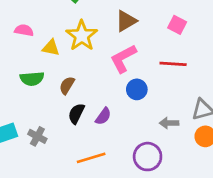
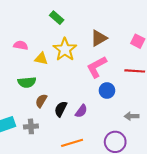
brown semicircle: (67, 85) -> (41, 101), moved
gray cross: (37, 136) -> (31, 126), turned -32

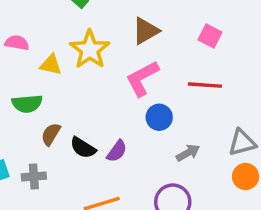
black semicircle: (61, 109) -> (83, 148), turned -84
gray arrow: (132, 116) -> (188, 153), moved, turned 152

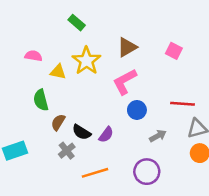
red line: (205, 85) -> (182, 104), moved
green semicircle: (27, 104) -> (41, 100), turned 80
gray cross: (34, 177) -> (67, 151), moved, turned -35

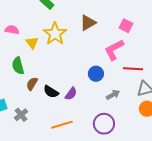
yellow triangle: (58, 72) -> (32, 43), turned 40
pink L-shape: (125, 82) -> (114, 50), moved
gray cross: (67, 151) -> (21, 115), moved

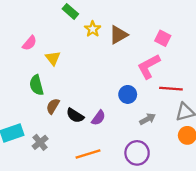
pink semicircle: (12, 30) -> (30, 43), turned 120
yellow star: (55, 34) -> (93, 29), moved, size x0.6

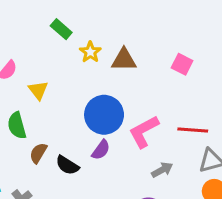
brown triangle: (118, 35) -> (124, 60), turned 30
pink L-shape: (149, 66) -> (144, 132), moved
blue circle: (128, 94) -> (104, 115), moved, size x1.6
purple semicircle: (98, 118) -> (101, 150), moved

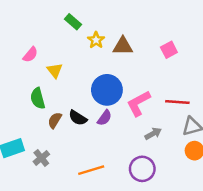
pink square: (182, 64) -> (169, 50), turned 35
black semicircle: (67, 165) -> (78, 118), moved

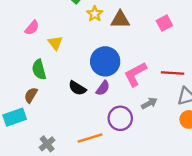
brown semicircle: (55, 120) -> (31, 95), moved
gray cross: (41, 158) -> (47, 144), moved
purple circle: (142, 169) -> (120, 118), moved

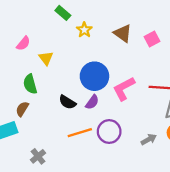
brown triangle: (120, 20) -> (123, 33), moved, turned 36
gray arrow: (149, 103) -> (149, 139), moved
orange line: (90, 138) -> (80, 133), moved

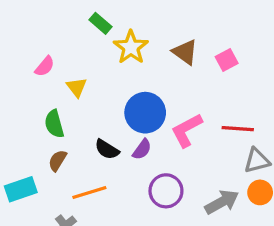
yellow star: (84, 30) -> (131, 47), size x1.5
brown semicircle: (22, 109) -> (57, 161), moved
orange line: (80, 133) -> (89, 192), moved
gray arrow: (149, 139) -> (222, 202), size x1.5

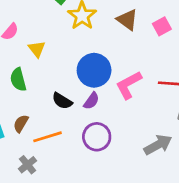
brown semicircle: (57, 161) -> (21, 123), moved
purple circle: (166, 191) -> (97, 137), moved

